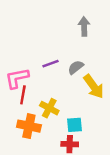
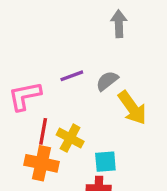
red line: (23, 95) -> (43, 131), moved

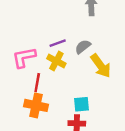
yellow cross: (70, 138) -> (56, 61), moved

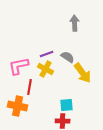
gray semicircle: (83, 47) -> (68, 57), turned 72
orange cross: (36, 105) -> (18, 106), moved

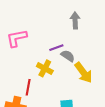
purple line: (47, 54) -> (56, 48), moved
pink L-shape: (19, 66) -> (17, 38), moved

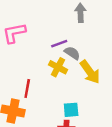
yellow cross: (45, 68) -> (58, 67), moved

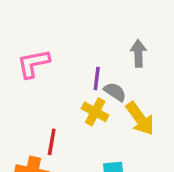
gray arrow: (80, 13) -> (138, 53), moved
purple line: (59, 44) -> (97, 78), turned -63

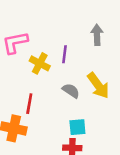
gray semicircle: (115, 92) -> (71, 91), moved
yellow cross: (95, 112) -> (40, 63), moved

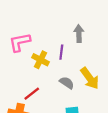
gray arrow: (97, 35) -> (79, 33), moved
red line: (29, 104) -> (32, 94), turned 42

